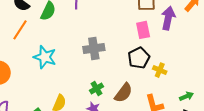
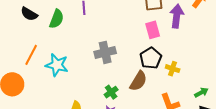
orange line: (20, 30) -> (31, 55), moved
brown semicircle: (123, 93) -> (138, 81), moved

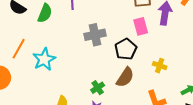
gray cross: (105, 52) -> (95, 35), moved
black pentagon: (151, 58) -> (126, 49), moved
cyan star: (57, 65) -> (44, 59), turned 30

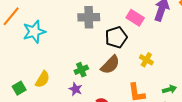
pink rectangle: (141, 26) -> (135, 18), turned -54

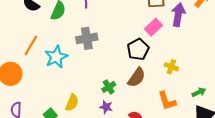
gray cross: (89, 17) -> (87, 38), moved
pink rectangle: (135, 18) -> (154, 27), turned -66

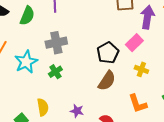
pink rectangle: (154, 27) -> (134, 43), moved
green cross: (109, 87) -> (55, 72), moved
yellow semicircle: (72, 103) -> (43, 107), turned -30

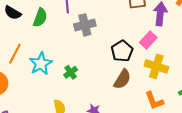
gray cross: (56, 43) -> (85, 25), moved
yellow cross: (141, 69) -> (156, 66), size x1.6

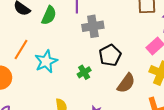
black pentagon: (122, 51) -> (110, 55), moved
green cross: (71, 72) -> (84, 72), moved

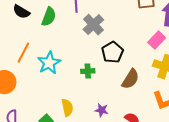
gray cross: (93, 26) -> (93, 25), turned -30
green cross: (84, 72) -> (88, 71), turned 32

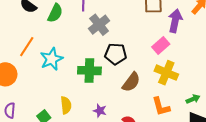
black pentagon: (112, 52) -> (116, 54), turned 30
green cross: (88, 71) -> (89, 71), size x1.6

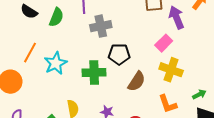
purple arrow: (175, 21) -> (176, 17), turned -30
gray cross: (99, 25) -> (101, 26), turned 30

